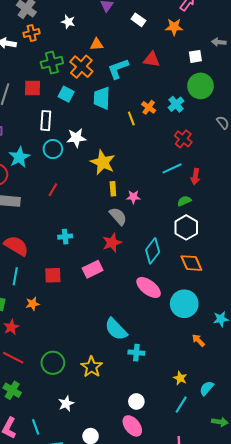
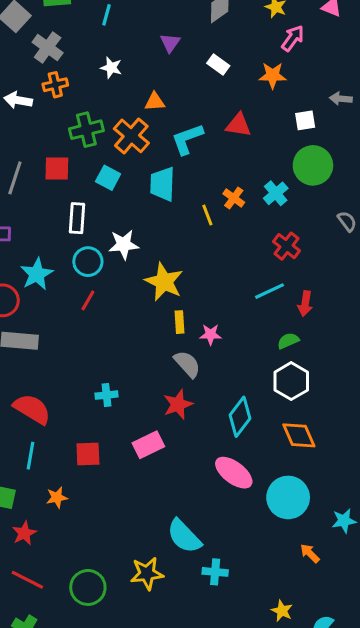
red line: (53, 190) -> (88, 300), moved
yellow star: (92, 367) -> (147, 574), moved, turned 30

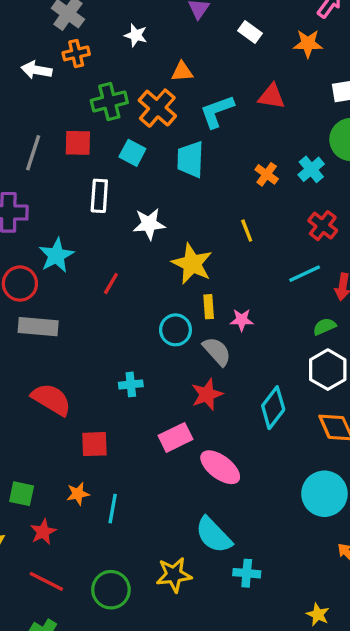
yellow line: (207, 215) -> (247, 231), moved
cyan circle: (88, 262) -> (175, 330), moved
red square: (88, 454) -> (94, 444), moved
cyan line: (30, 456) -> (113, 509), moved
pink ellipse: (234, 473) -> (220, 467), moved

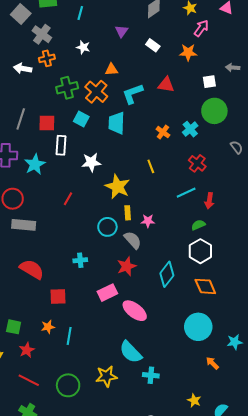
red square: (78, 143) -> (47, 123), moved
cyan star: (56, 255) -> (35, 164), moved

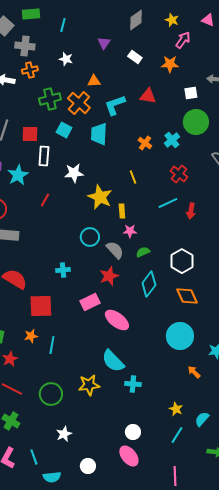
gray cross: (42, 34) -> (25, 46), turned -30
red line: (68, 199) -> (45, 200), moved
yellow rectangle: (128, 213) -> (122, 211), moved
green semicircle: (198, 225) -> (143, 252), moved
red square: (58, 297) -> (41, 306), size x1.4

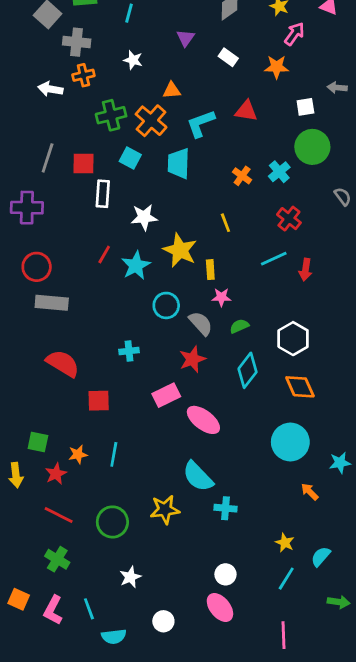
cyan star: (18, 175) -> (136, 265), moved
red square: (41, 306) -> (99, 401), size x0.7
orange star: (31, 336) -> (78, 454), moved

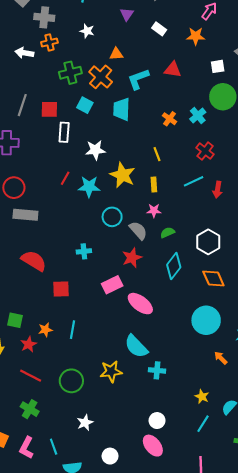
cyan star: (136, 265) -> (89, 187), turned 30
yellow rectangle: (210, 270) -> (154, 184), moved

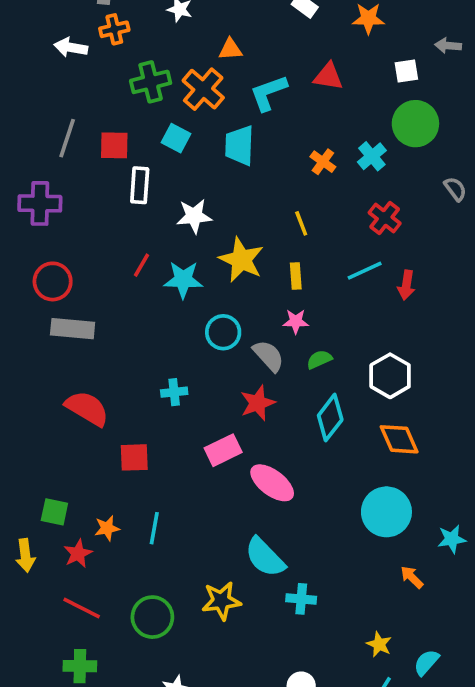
green cross: (30, 409) -> (80, 666), turned -30

